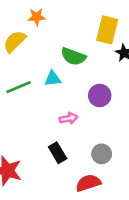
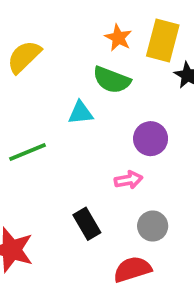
orange star: (37, 17) -> (118, 38), moved, turned 30
green line: (19, 87) -> (28, 152), moved
pink arrow: (69, 118) -> (128, 180), moved

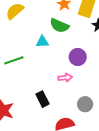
gray circle: (153, 226) -> (85, 104), moved

